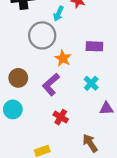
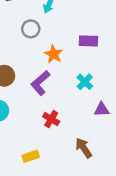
gray circle: (42, 35) -> (31, 29), size x0.6

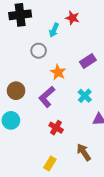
purple rectangle: (88, 41) -> (88, 61), turned -35
yellow rectangle: (31, 156) -> (50, 163), moved, turned -40

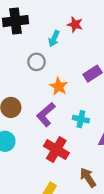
cyan cross: (85, 96) -> (81, 119), moved, turned -32
red cross: (56, 128) -> (56, 149), size x1.5

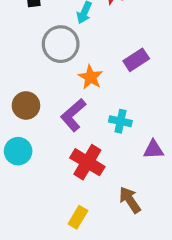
gray circle: (37, 62) -> (61, 44), size x1.5

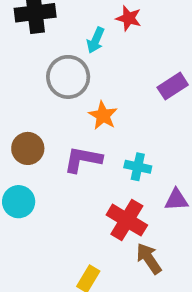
purple rectangle: (136, 60) -> (173, 86), moved
purple L-shape: (73, 115) -> (83, 159), turned 52
red cross: (87, 162) -> (127, 220), moved

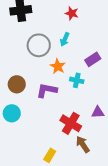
cyan arrow: (96, 40) -> (65, 39), moved
purple rectangle: (173, 86) -> (93, 59), moved
cyan cross: (138, 167) -> (77, 80), moved

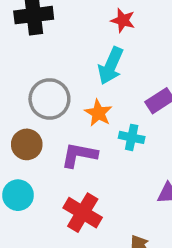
cyan arrow: (65, 39) -> (111, 66), size x1.5
gray circle: (39, 45) -> (49, 99), moved
red cross: (71, 123) -> (83, 213), moved

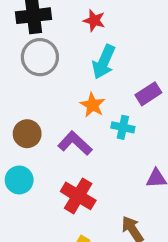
red star: (123, 20) -> (94, 20), moved
gray circle: (49, 99) -> (40, 57), moved
purple L-shape: (79, 155) -> (75, 143), turned 32

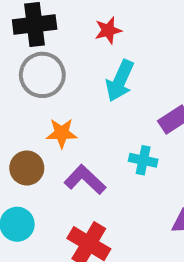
red star: (94, 20) -> (108, 30), turned -30
orange star: (93, 105) -> (62, 133), moved, turned -30

